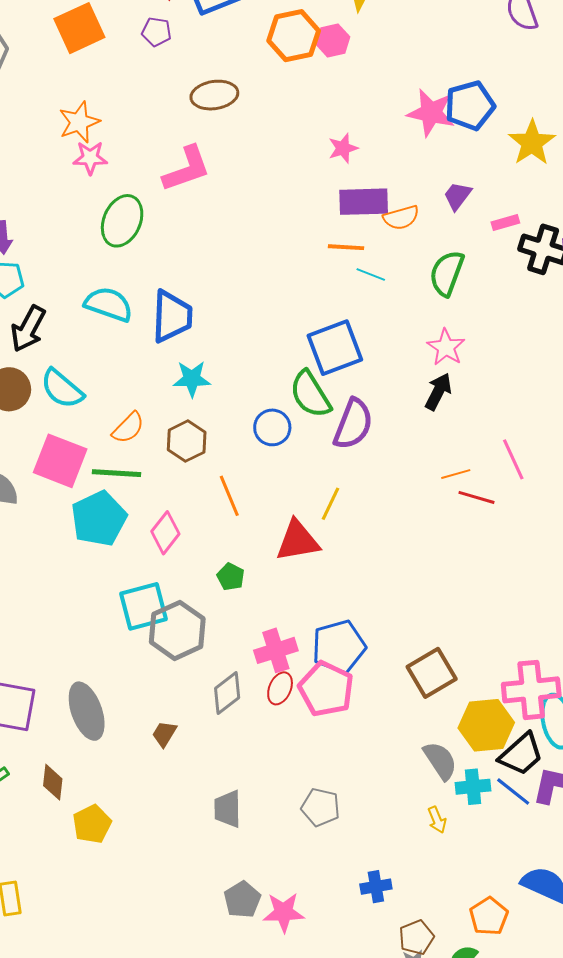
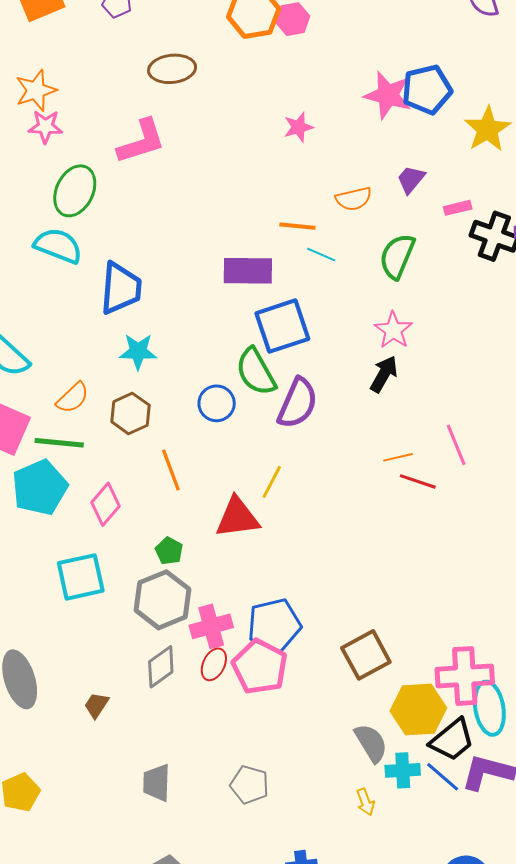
purple rectangle: (364, 202) -> (248, 271), moved
cyan semicircle: (109, 304) -> (58, 246), moved
gray hexagon: (177, 630) -> (162, 600), moved

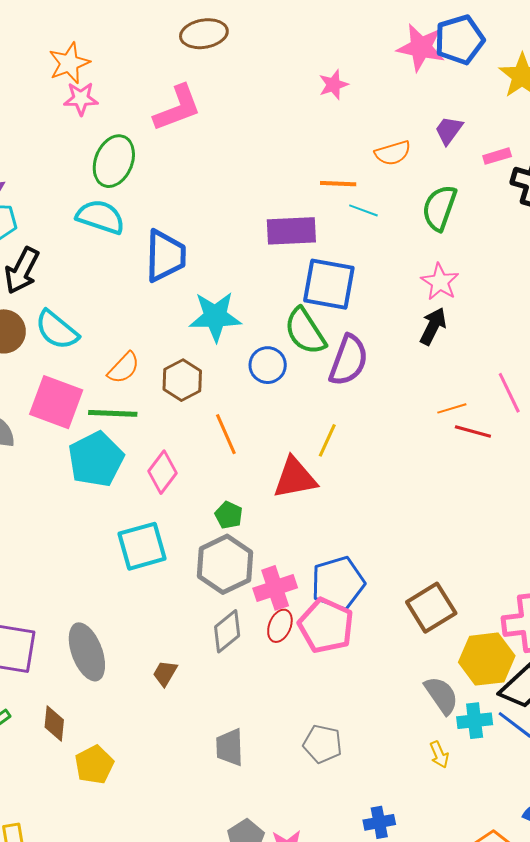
blue square: (282, 326) -> (329, 284), turned 32
cyan star: (138, 352) -> (215, 316), moved, size x1.4

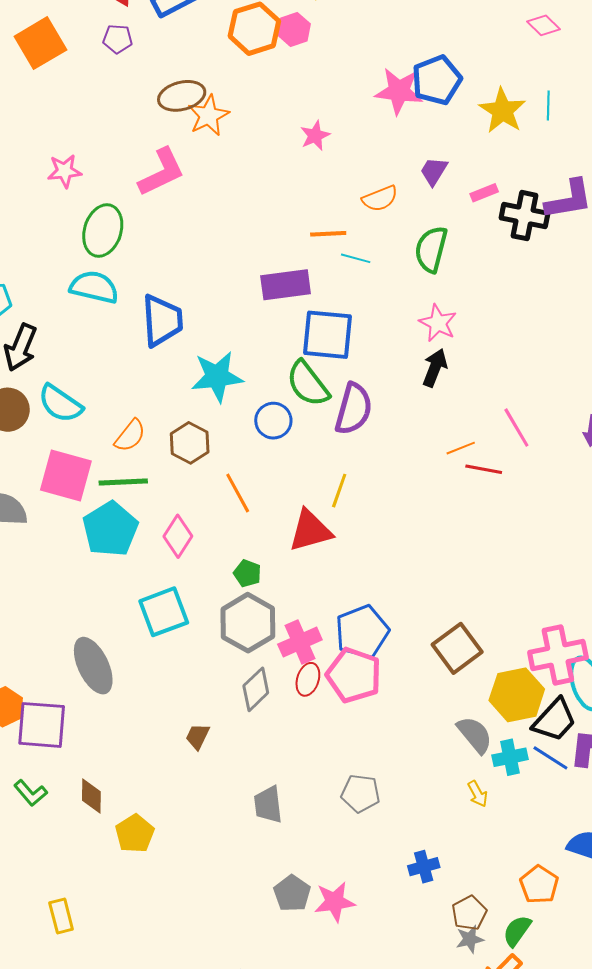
orange star: (69, 63) -> (208, 116), moved
gray ellipse: (87, 652) -> (93, 666), moved

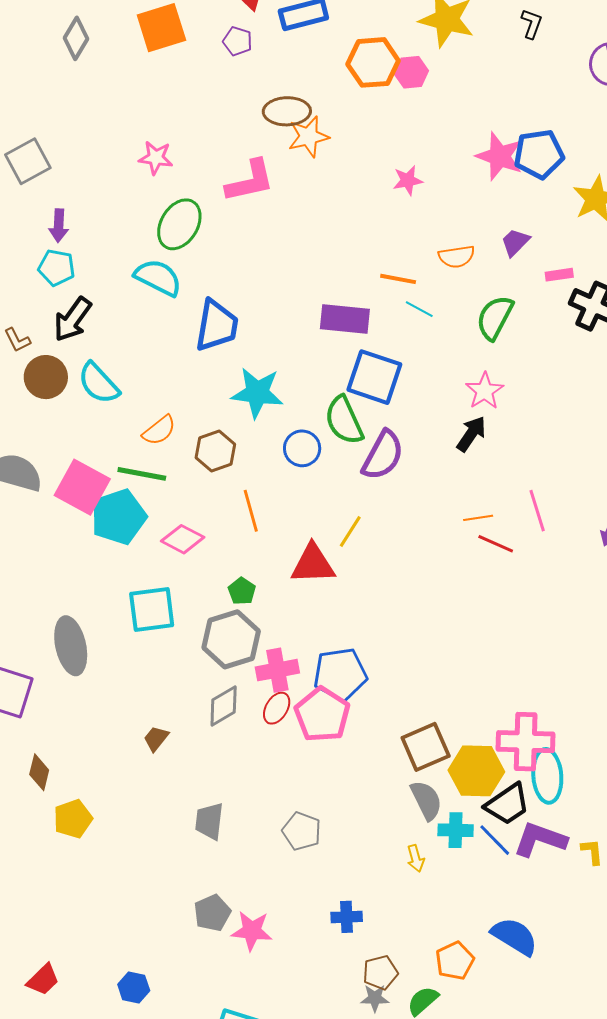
pink square: (66, 476) -> (82, 487), moved
pink diamond: (178, 536) -> (183, 539), turned 72
brown square: (457, 648) -> (426, 747), moved

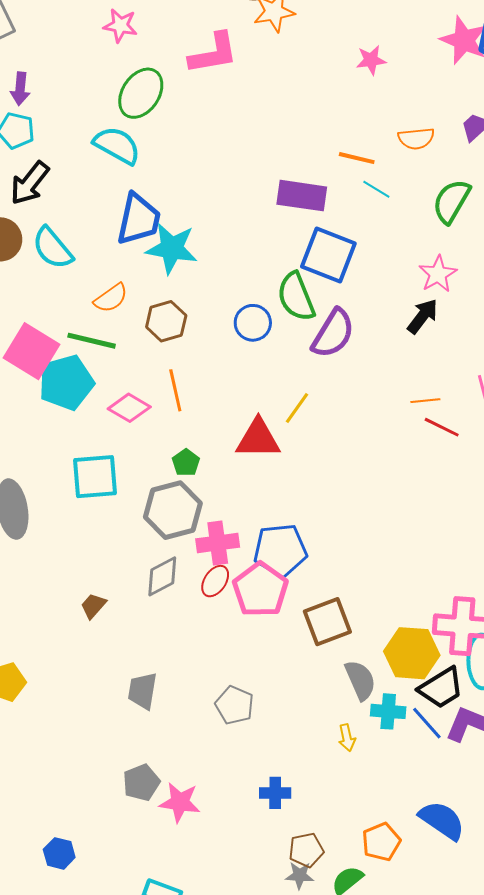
blue trapezoid: (217, 325) -> (139, 219), moved
cyan star: (257, 393) -> (172, 248), moved
orange line: (251, 511) -> (175, 390), moved
brown square: (426, 747) -> (327, 622), moved

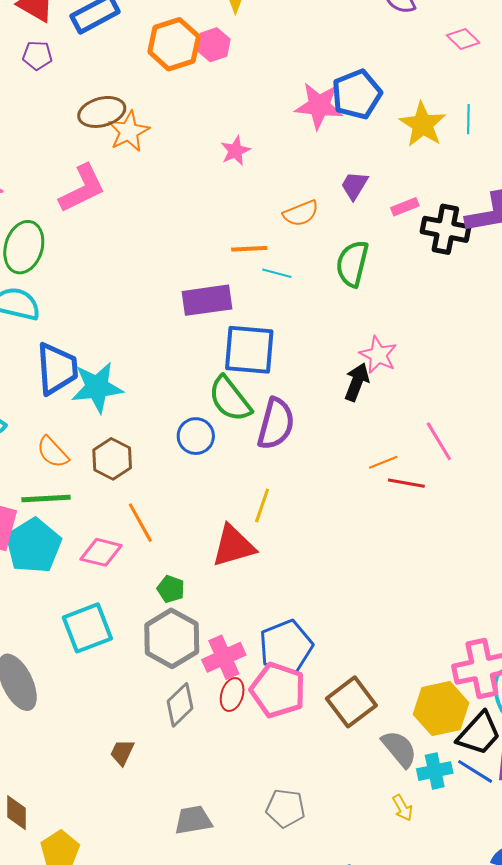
pink star: (438, 274) -> (378, 355), moved
orange semicircle: (111, 298) -> (53, 452), turned 99
gray trapezoid: (143, 691) -> (193, 820), turned 87

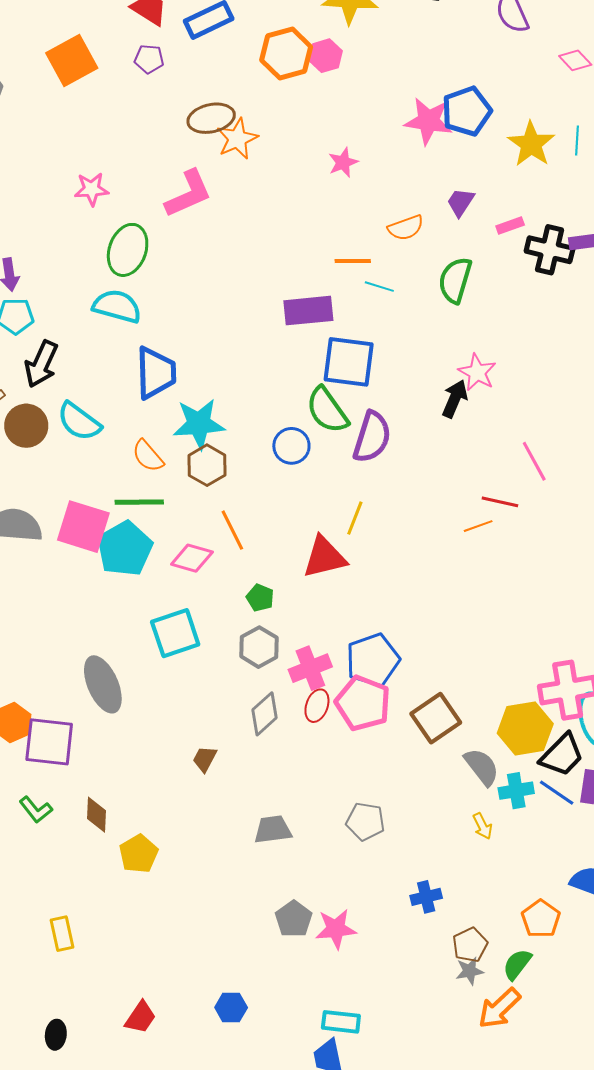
cyan star: (97, 387) -> (199, 424), moved
orange line: (383, 462) -> (478, 526), moved
gray hexagon: (172, 638) -> (259, 647), size x0.7

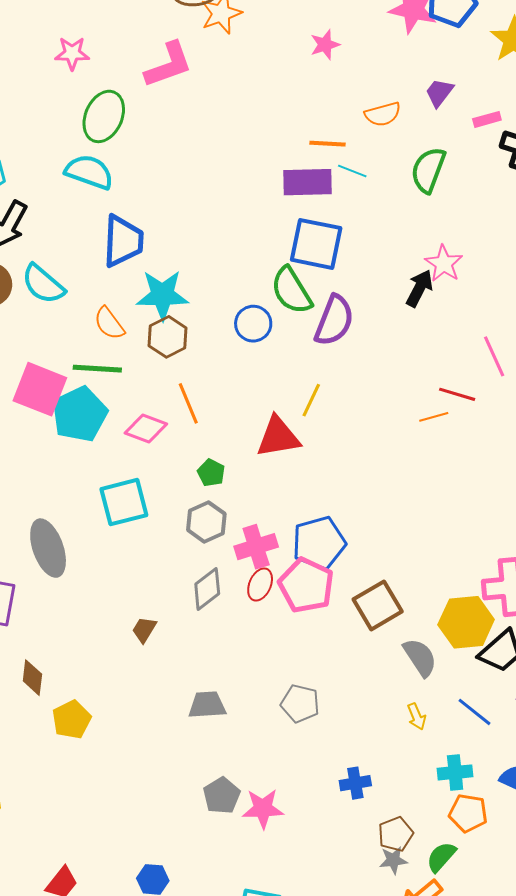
purple rectangle: (308, 311) -> (308, 182), moved
cyan cross: (516, 791) -> (455, 772), moved
blue line: (557, 793) -> (474, 712), moved
orange pentagon: (541, 919) -> (468, 813), turned -30

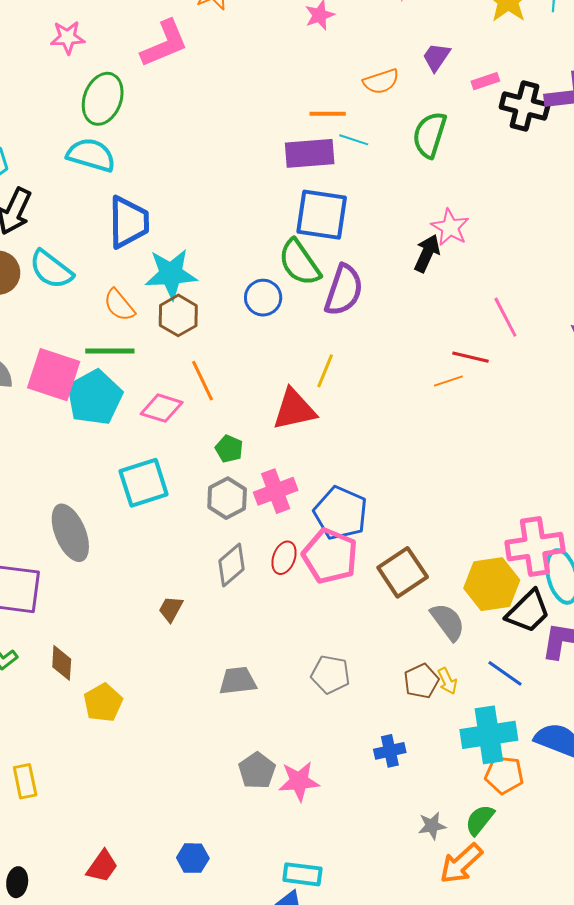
blue pentagon: (319, 543) -> (341, 513), turned -30
pink cross: (256, 547) -> (276, 491), moved
cyan cross: (455, 772) -> (489, 735), size x1.6
brown pentagon: (396, 834) -> (421, 681), moved

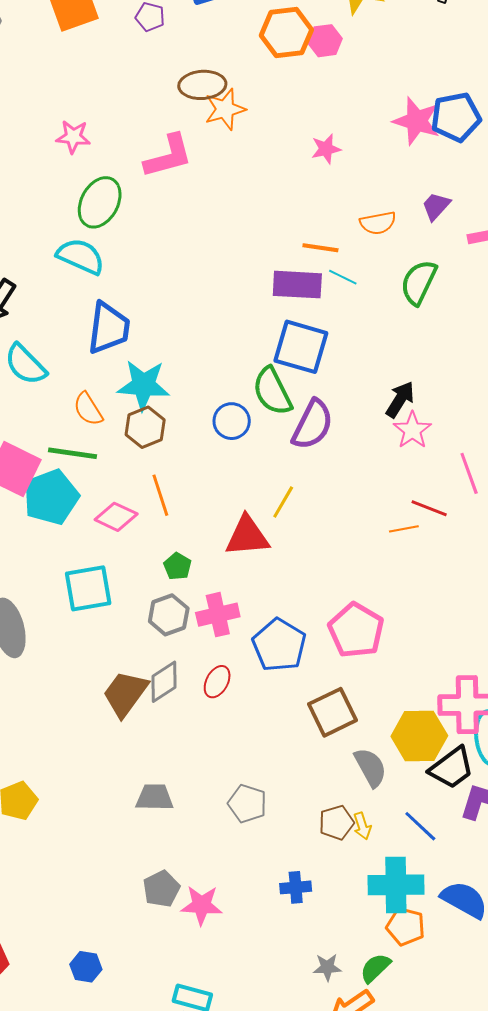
pink star: (450, 227) -> (412, 430), moved
pink pentagon: (330, 556) -> (356, 630), moved
brown trapezoid: (171, 609) -> (125, 694), moved, size x1.8

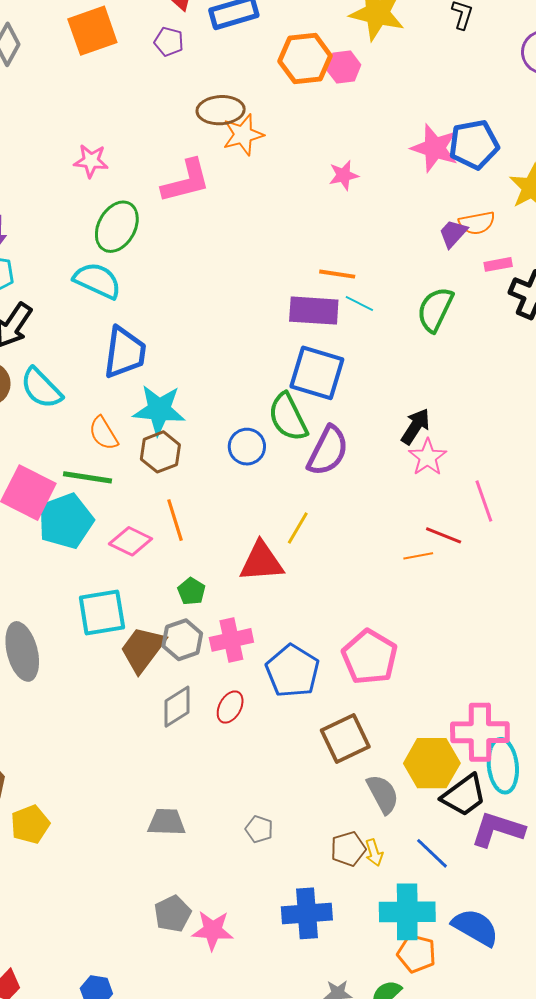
orange semicircle: (378, 223) -> (477, 223), moved
brown trapezoid: (125, 694) -> (143, 649), moved
gray pentagon: (247, 804) -> (259, 829), size x0.7
blue cross: (296, 887) -> (307, 913), size x1.6

